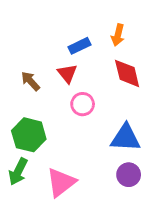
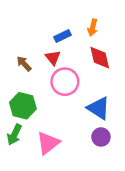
pink circle: (83, 104) -> (65, 82), size x1.5
blue triangle: (126, 138) -> (99, 108), turned 30

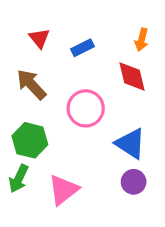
orange arrow: (93, 28) -> (142, 40), moved
red triangle: (53, 58) -> (39, 38), moved
brown arrow: (24, 64) -> (31, 84), size x1.5

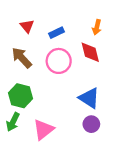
pink circle: (86, 108) -> (59, 61), moved

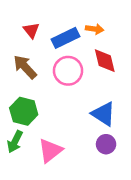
orange arrow: (97, 27) -> (95, 29), moved, turned -96
blue rectangle: (56, 33) -> (66, 38), size x1.5

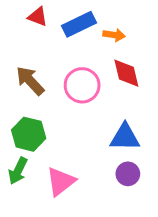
red triangle: (31, 30) -> (38, 17), moved, turned -30
blue rectangle: (66, 38) -> (79, 24), moved
blue triangle: (103, 114) -> (125, 137), turned -32

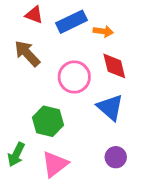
brown arrow: (30, 81) -> (27, 53), moved
green hexagon: (29, 134) -> (48, 121), moved
blue triangle: (125, 137) -> (110, 107), moved, turned 40

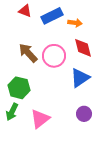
brown arrow: (27, 53) -> (28, 53), moved
blue triangle: (110, 107) -> (80, 78), turned 45
green hexagon: (48, 121) -> (19, 88), moved

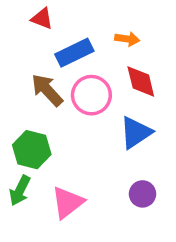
blue rectangle: (52, 16) -> (74, 53), moved

